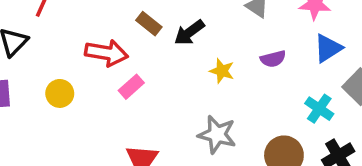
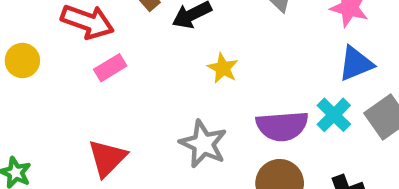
purple semicircle: (273, 59) -> (282, 126), moved, size x1.6
cyan cross: (319, 109) -> (334, 115), moved

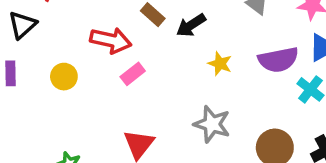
purple semicircle: (282, 126) -> (278, 60), moved

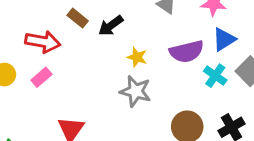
pink rectangle: (133, 74) -> (41, 77), moved
gray star: (212, 124) -> (136, 91), moved

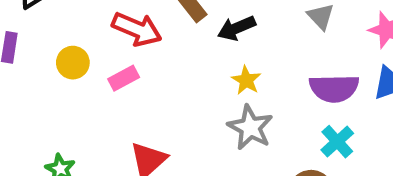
yellow star: (137, 57) -> (246, 80), moved
cyan cross: (215, 76) -> (337, 142), moved

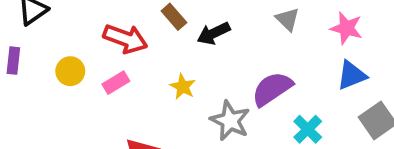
yellow star: (246, 80) -> (183, 87), moved
purple semicircle: (334, 88) -> (272, 89), moved, turned 150

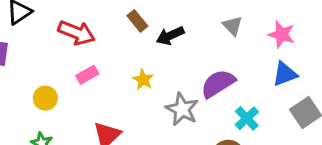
red arrow: (125, 39) -> (76, 33), moved
yellow circle: (70, 71) -> (45, 98), moved

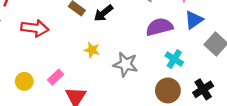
pink rectangle: (87, 75) -> (55, 77), moved
purple semicircle: (218, 84) -> (159, 27), moved, turned 32

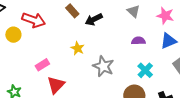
purple semicircle: (159, 27) -> (138, 41), size x0.6
yellow circle: (24, 81) -> (13, 35), moved

